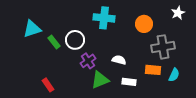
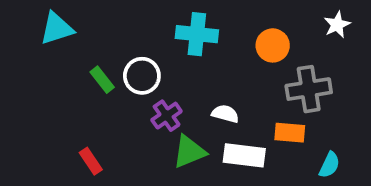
cyan triangle: (32, 29) -> (57, 28), moved
cyan semicircle: (174, 75) -> (330, 165), moved
white rectangle: (129, 82) -> (244, 155), size x1.5

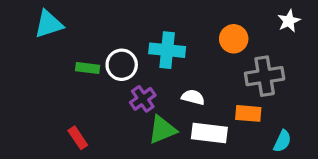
cyan cross: (197, 34) -> (167, 50), moved
green rectangle: (102, 80) -> (88, 68), turned -45

